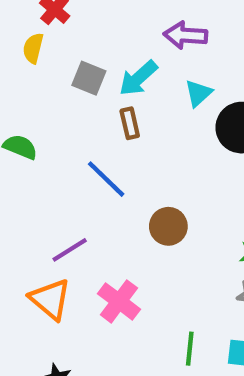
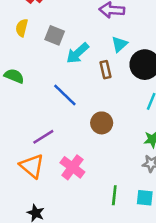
yellow semicircle: (33, 48) -> (22, 28), moved
cyan arrow: (138, 78) -> (78, 53), moved
brown rectangle: (130, 123) -> (105, 70), moved

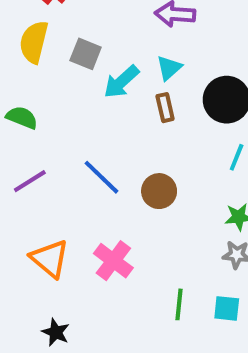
yellow semicircle: (22, 28) -> (34, 42), size x1.5
cyan triangle: (119, 44) -> (169, 68), moved
blue line: (65, 95) -> (101, 177), moved
purple line: (43, 137) -> (30, 181), moved

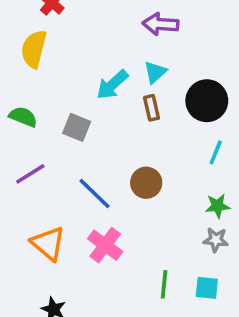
gray square: (86, 54) -> (77, 127), moved
blue line: (101, 177) -> (94, 193), moved

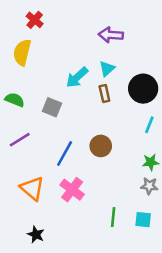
blue line: (94, 193) -> (65, 153), turned 75

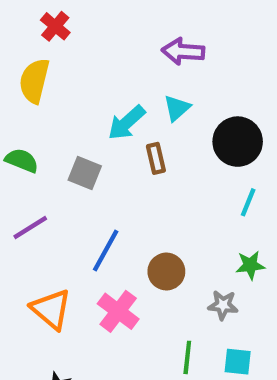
brown rectangle: (104, 94) -> (156, 158), moved
brown circle: (101, 146) -> (166, 272), moved
gray star: (149, 186) -> (223, 305), moved

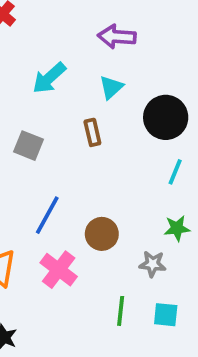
cyan arrow: (127, 123) -> (49, 78), moved

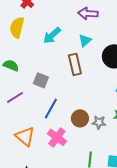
brown rectangle: (92, 132) -> (75, 64), size x1.5
gray square: (29, 146) -> (41, 80), moved
gray star: (153, 264) -> (99, 122), moved

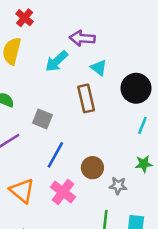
purple arrow: (88, 13) -> (82, 38), moved
cyan triangle: (85, 40) -> (99, 68), turned -40
gray star: (99, 122) -> (118, 186), moved

